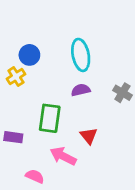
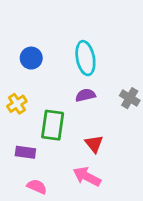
yellow cross: (16, 77) -> (17, 104), moved
purple rectangle: (13, 137) -> (25, 152), moved
pink arrow: (63, 156) -> (87, 177), moved

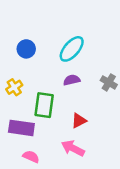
cyan ellipse: (85, 58) -> (72, 49), turned 52
red triangle: (94, 144) -> (79, 121), turned 42
purple rectangle: (25, 152) -> (21, 128), size x1.5

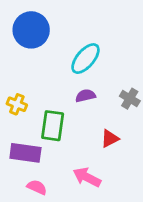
blue circle: (26, 49) -> (31, 30), moved, size x1.6
yellow cross: (14, 87) -> (17, 104), turned -35
red triangle: (79, 121) -> (110, 139), moved

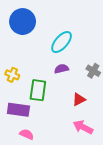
pink arrow: (87, 177) -> (83, 127), moved

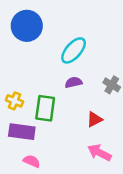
yellow cross: (12, 75) -> (14, 101), moved

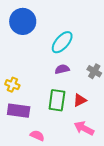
green rectangle: (45, 108) -> (57, 100), moved
pink semicircle: (32, 161) -> (37, 136), moved

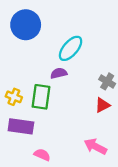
purple semicircle: (62, 69) -> (59, 73), moved
green rectangle: (57, 100) -> (41, 97), moved
red triangle: (80, 100) -> (102, 105), moved

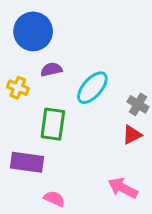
cyan ellipse: (71, 48) -> (92, 88), moved
purple semicircle: (59, 73) -> (51, 69), moved
yellow cross: (14, 97) -> (18, 88), moved

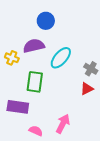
blue circle: (33, 31) -> (46, 21), moved, size x0.7
purple semicircle: (51, 69) -> (34, 46), size x1.5
pink arrow: (123, 188) -> (63, 124), moved, turned 90

